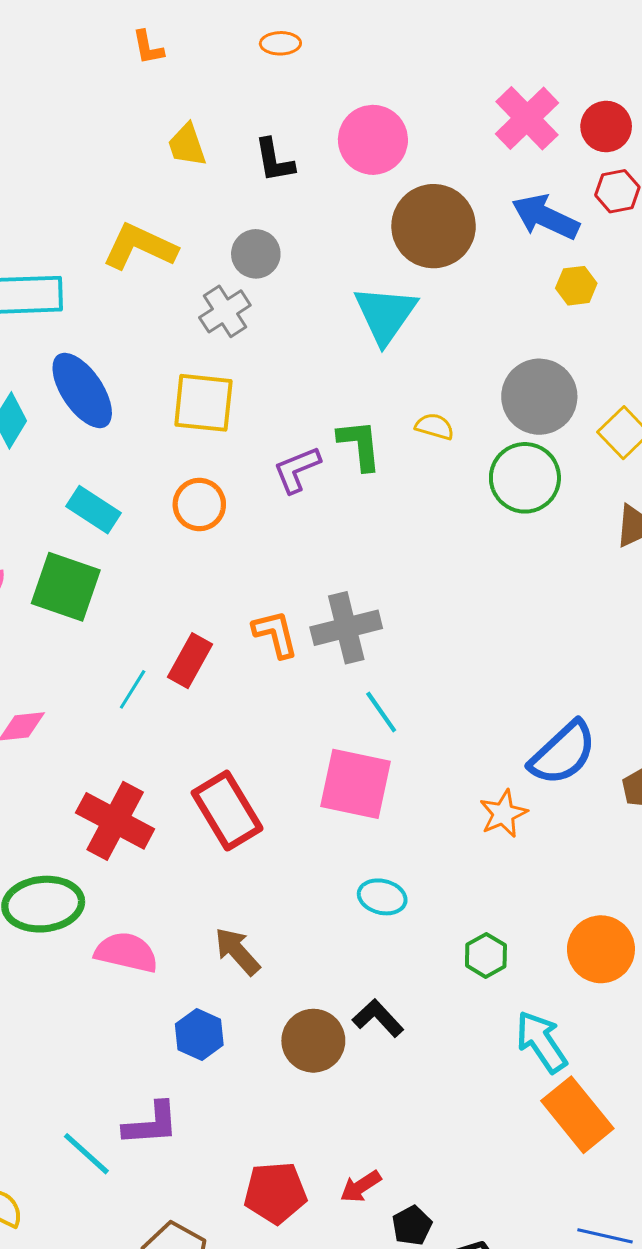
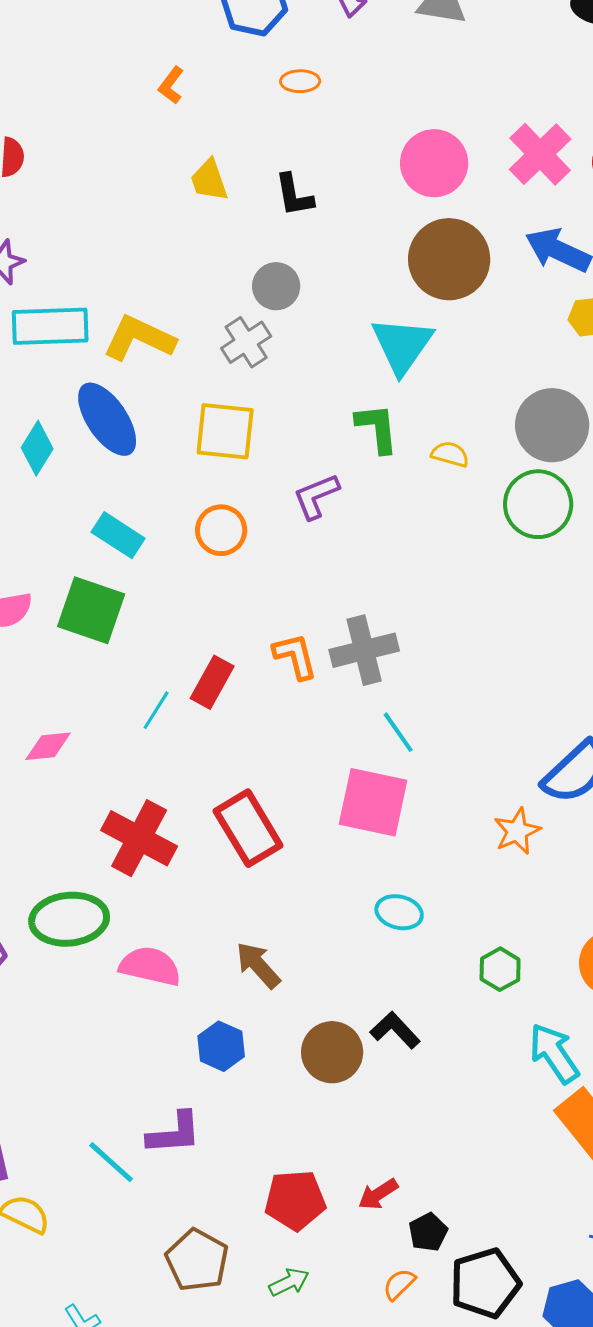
orange L-shape: (148, 47) -> (171, 85), turned 48
pink circle: (373, 140) -> (434, 163), moved
yellow L-shape: (140, 247) -> (139, 338), moved
green L-shape: (360, 445) -> (377, 428), moved

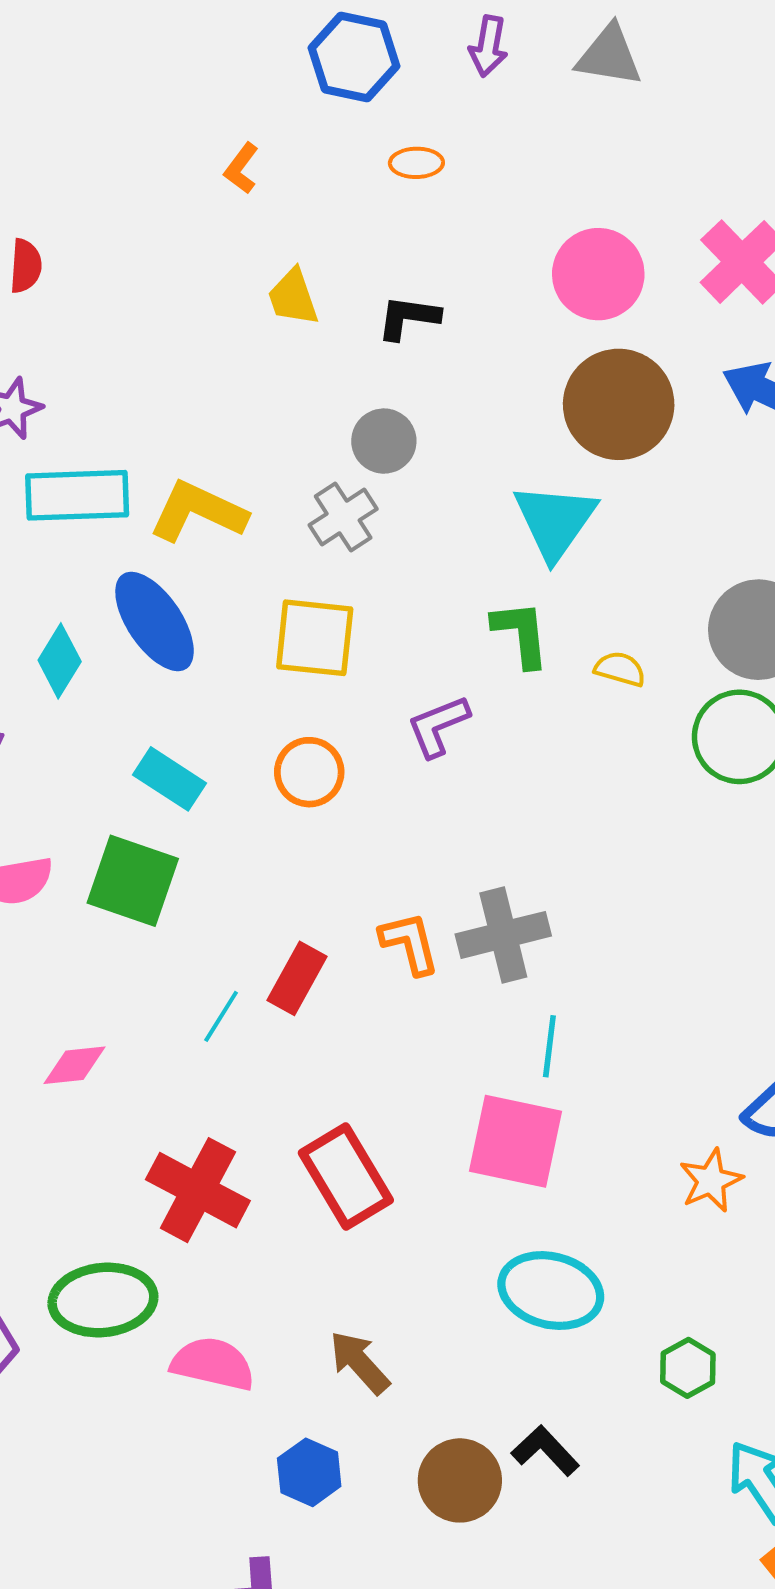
black L-shape: (294, 195) -> (408, 318), turned 108
cyan line: (398, 732) -> (549, 1046), turned 42
cyan ellipse: (399, 912) -> (551, 1291), size x1.6

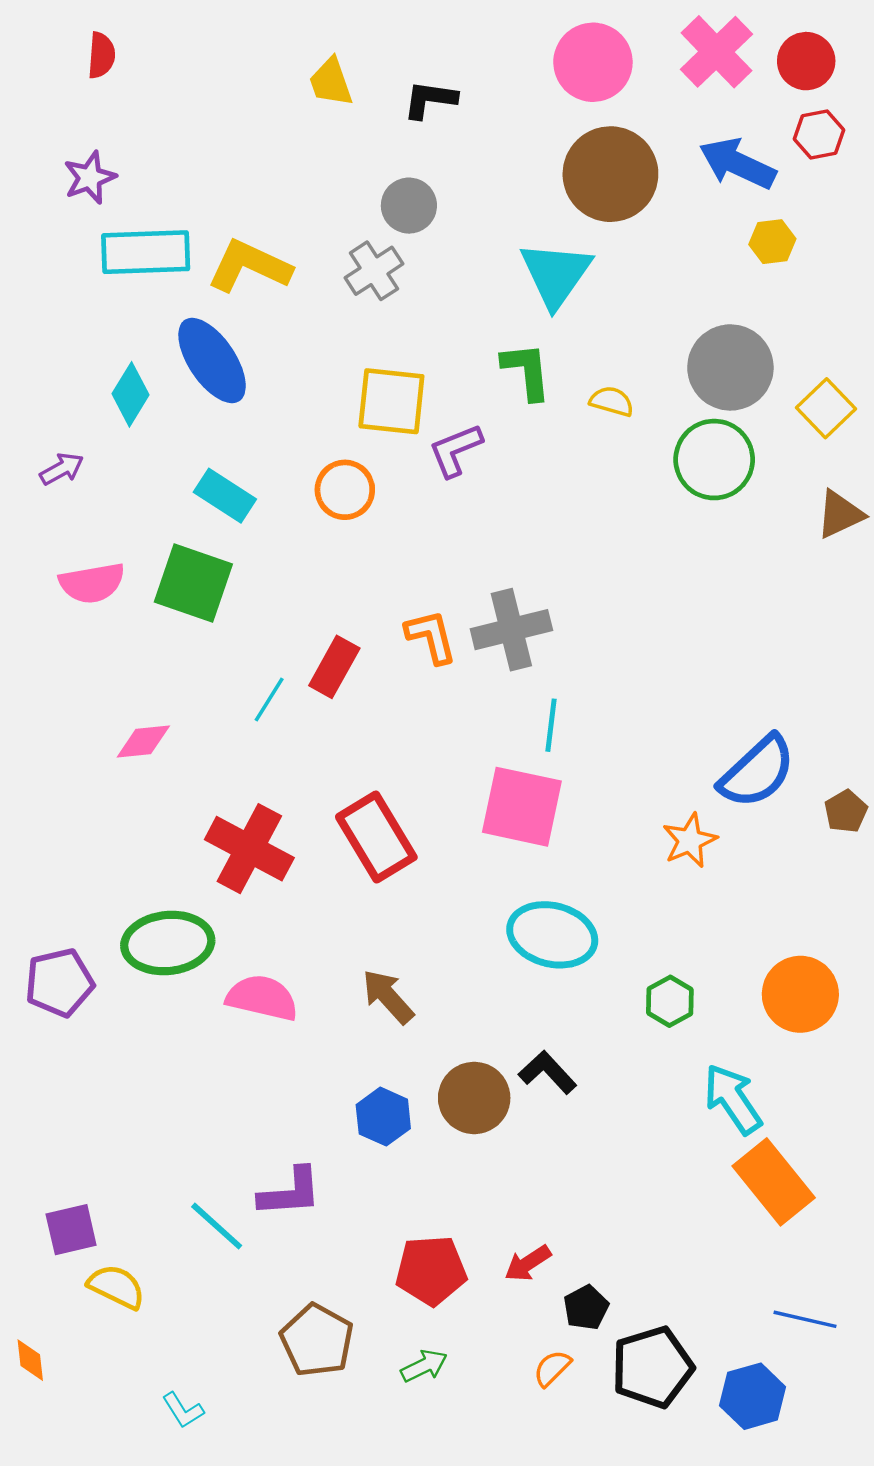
yellow square: (315, 638) -> (391, 401), moved
blue hexagon: (309, 1472) -> (383, 1117), moved

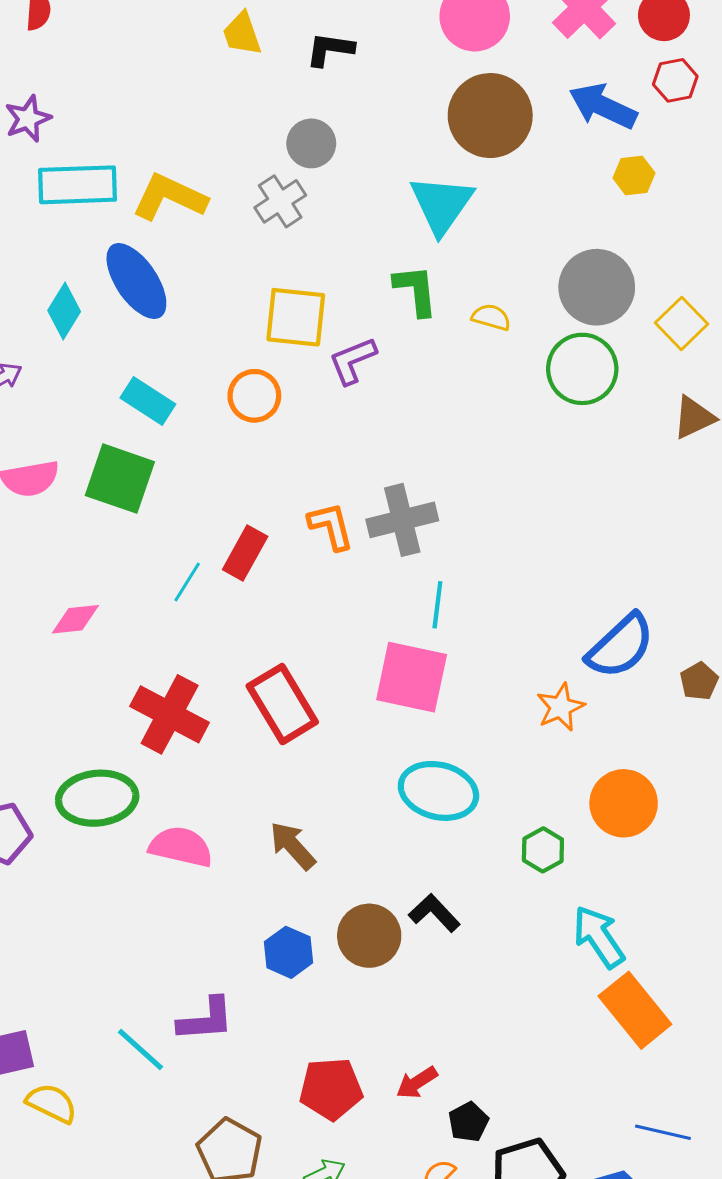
orange circle: (800, 994) -> (624, 803), moved

